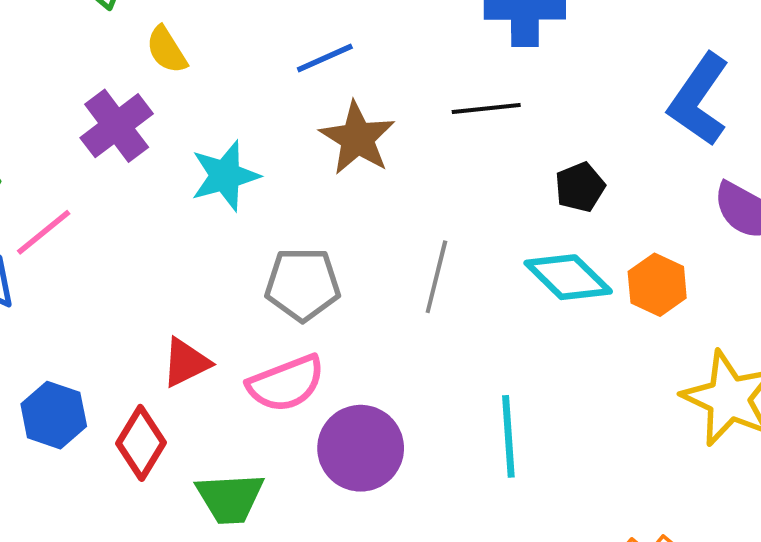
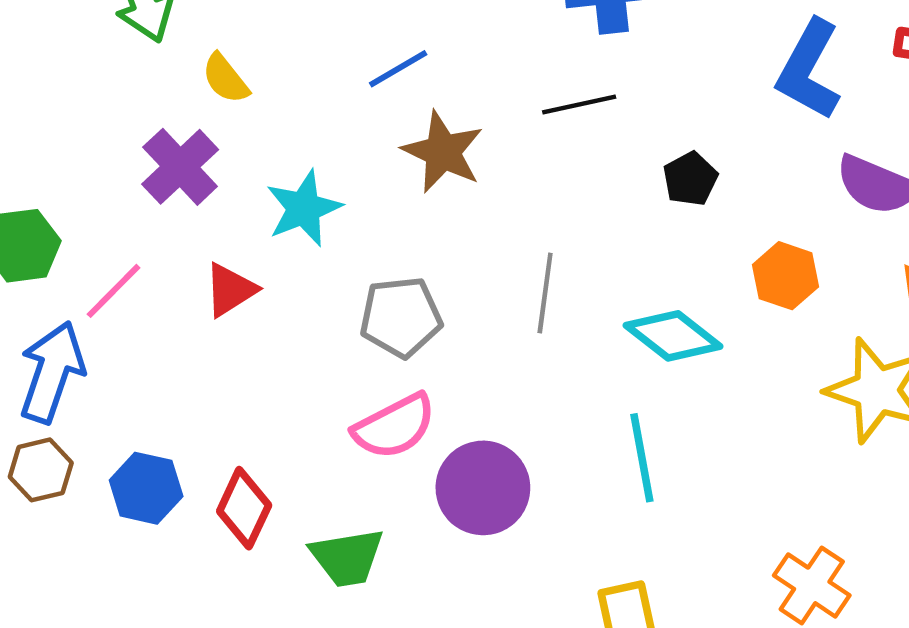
cyan diamond: (568, 277) -> (673, 336), moved
red triangle: (186, 363) -> (230, 290), moved

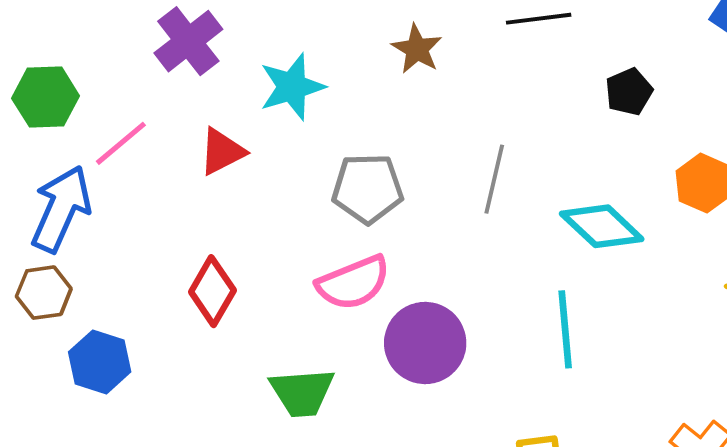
brown star: (443, 152) -> (417, 49), size x0.7
blue hexagon: (146, 488) -> (100, 362), moved
red diamond: (244, 508) -> (212, 291), moved

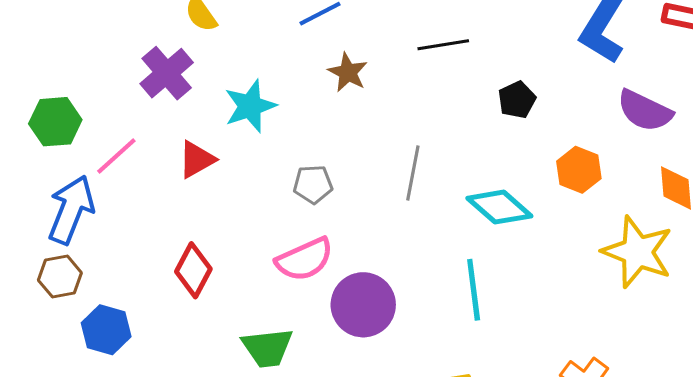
gray pentagon: (367, 188) -> (313, 184), size x0.7

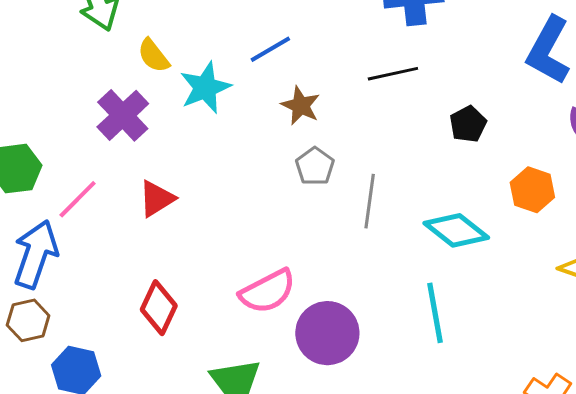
cyan star: (250, 106) -> (205, 88), moved
gray pentagon: (313, 184) -> (315, 166), moved, turned -30

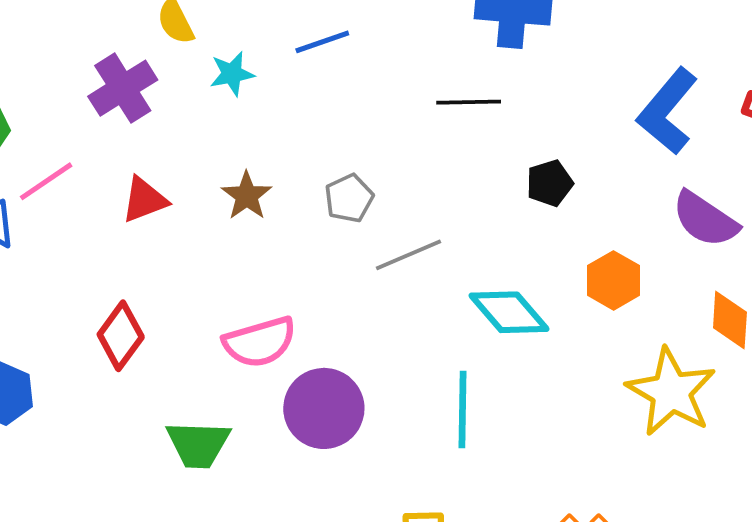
cyan star: (205, 88) -> (232, 74), size x0.7
brown star: (301, 106) -> (247, 196), moved
gray line: (370, 201) -> (409, 255), turned 48

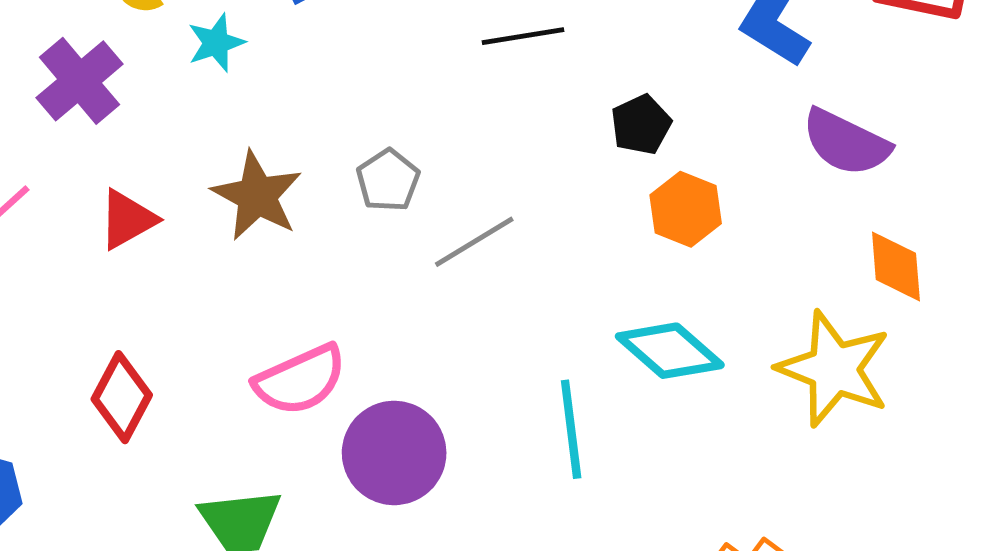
brown star: (247, 196) -> (257, 196), size x1.4
orange hexagon: (614, 280) -> (686, 209), moved
cyan diamond: (509, 312) -> (670, 351), moved

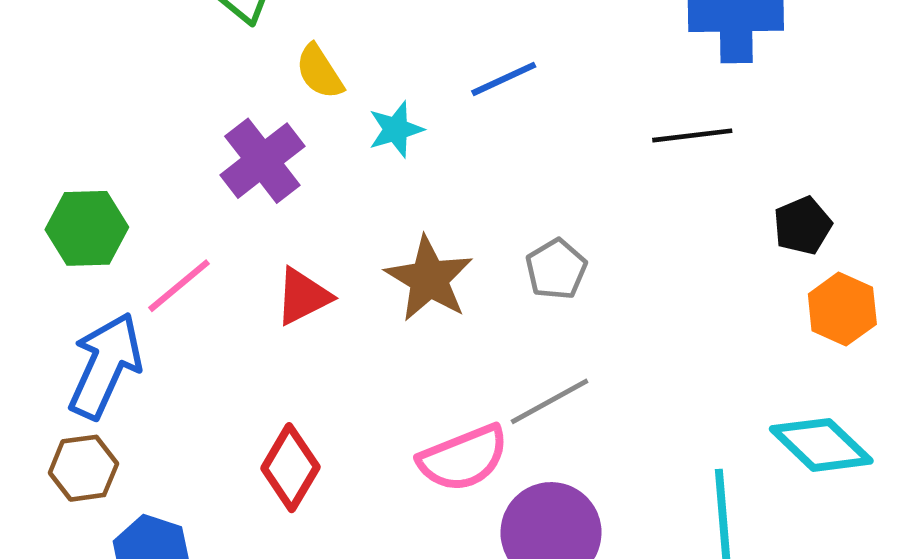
gray line: (474, 242) -> (550, 401), moved

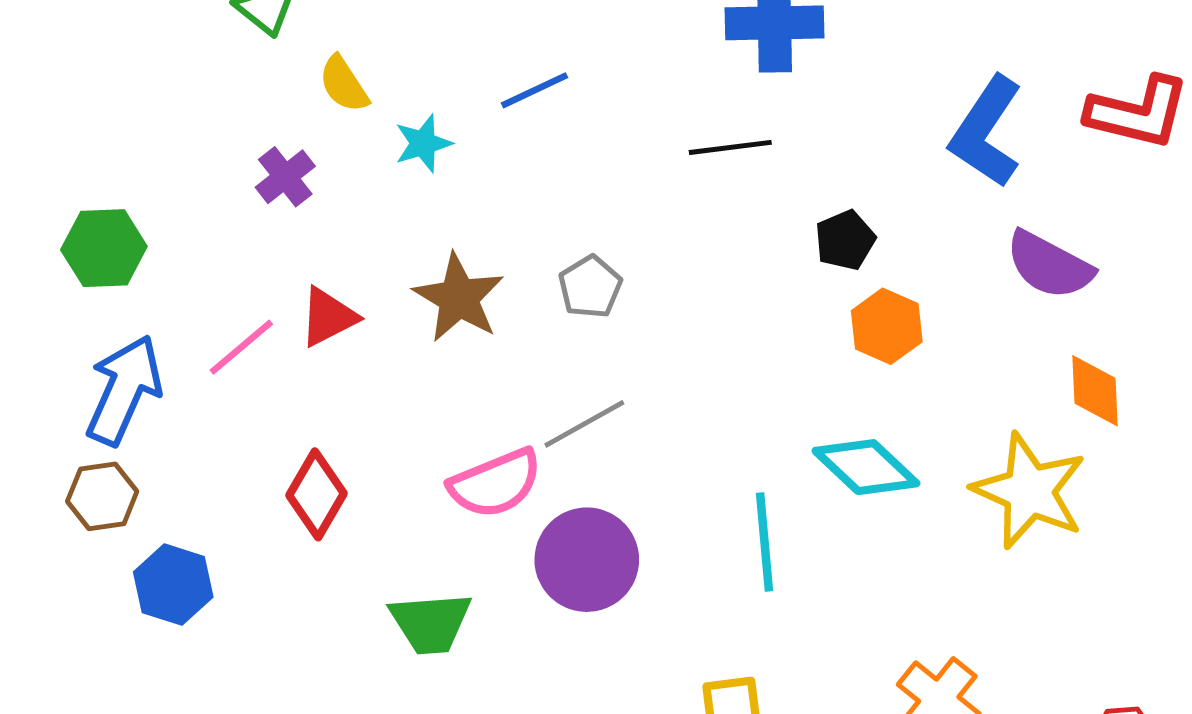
purple cross: (262, 161) -> (285, 177), size x0.7
pink line: (179, 286) -> (241, 347), moved

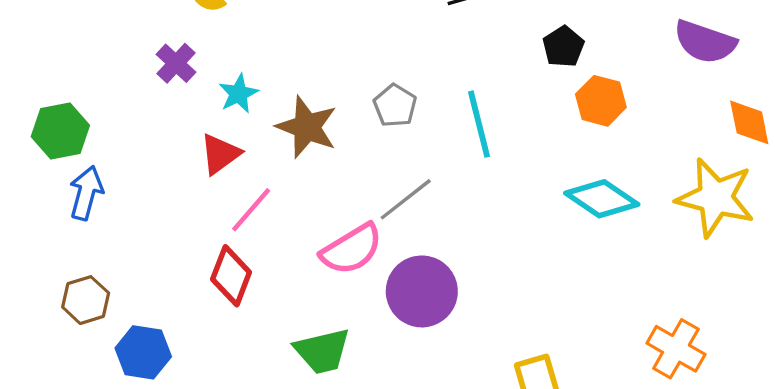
cyan star: (423, 143) -> (238, 94), moved
pink line: (241, 347) -> (251, 210), moved
blue arrow: (124, 390) -> (86, 193), moved, size x0.7
cyan line: (764, 542) -> (479, 124), moved

